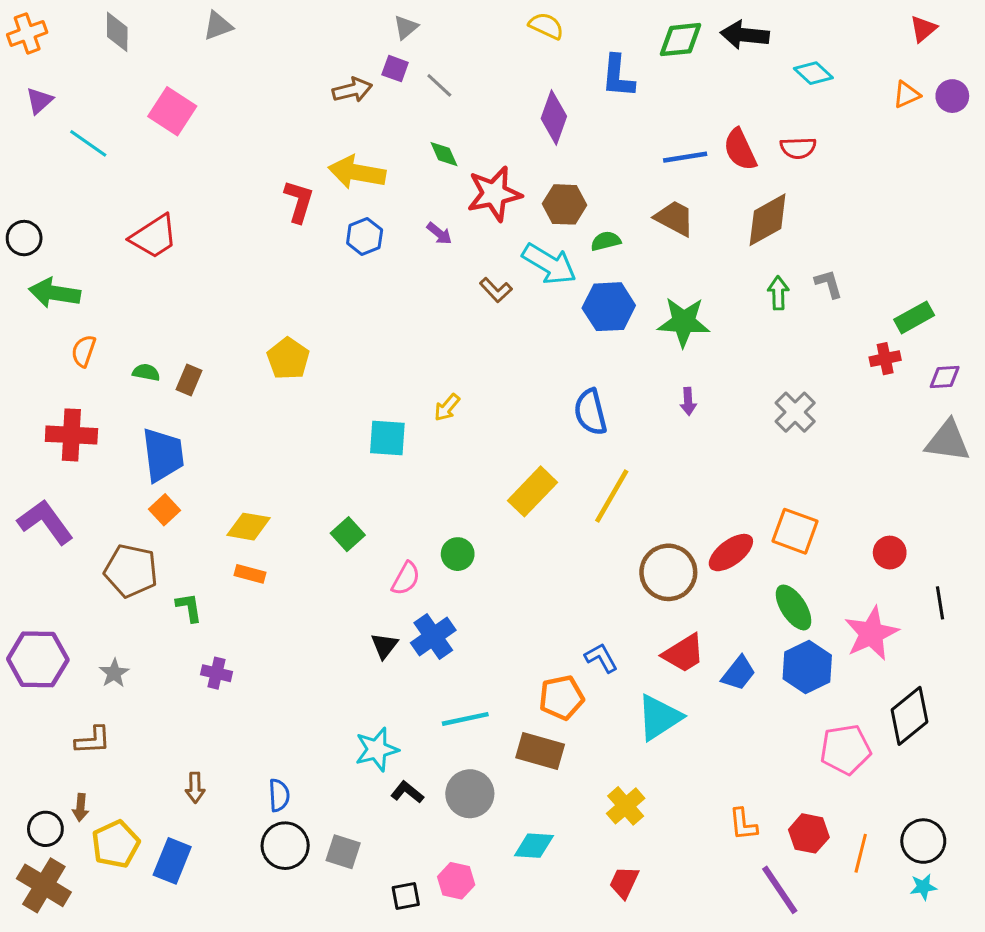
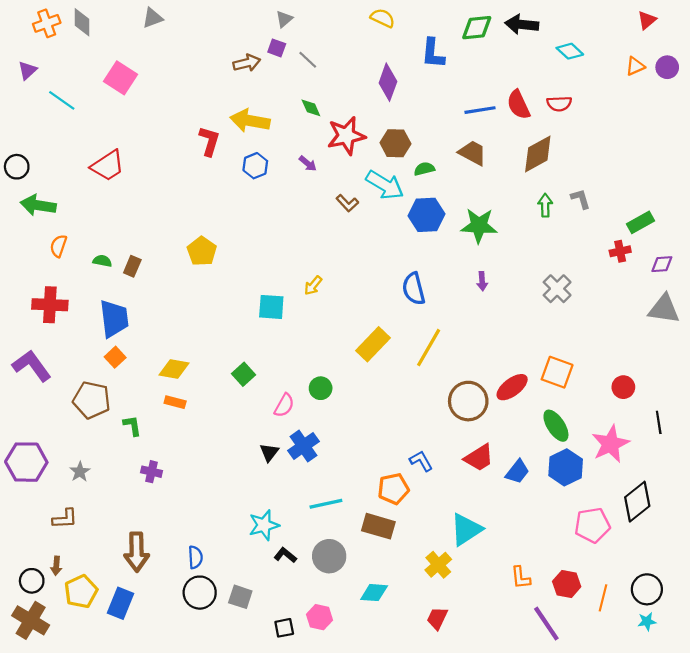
orange cross: (27, 33) -> (47, 23), moved
cyan triangle: (659, 717) -> (466, 529), moved
brown arrow: (195, 788) -> (137, 552), size x1.8

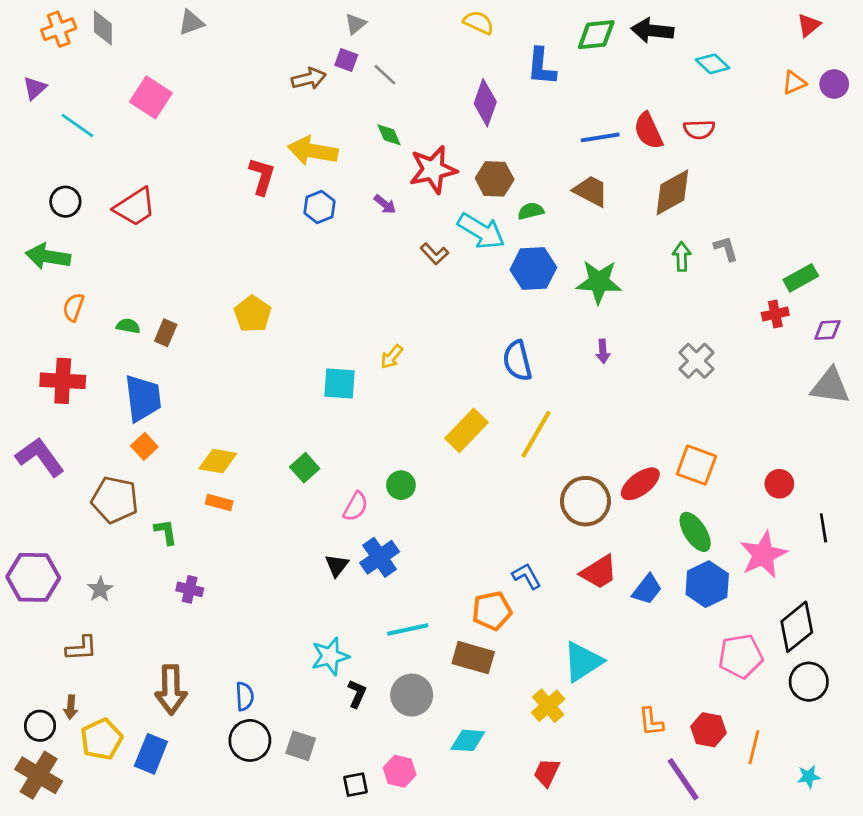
black circle: (17, 167) -> (65, 202), moved
black L-shape: (285, 555) -> (357, 694), turned 75
black circle: (647, 589) -> (809, 682), moved

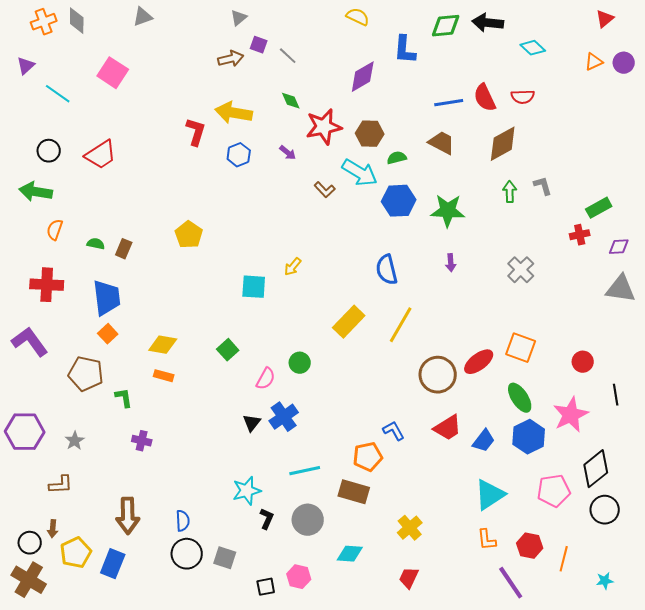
gray triangle: (356, 24) -> (239, 18), moved
purple diamond: (485, 103) -> (363, 77), turned 40
cyan triangle: (583, 662) -> (490, 495), moved

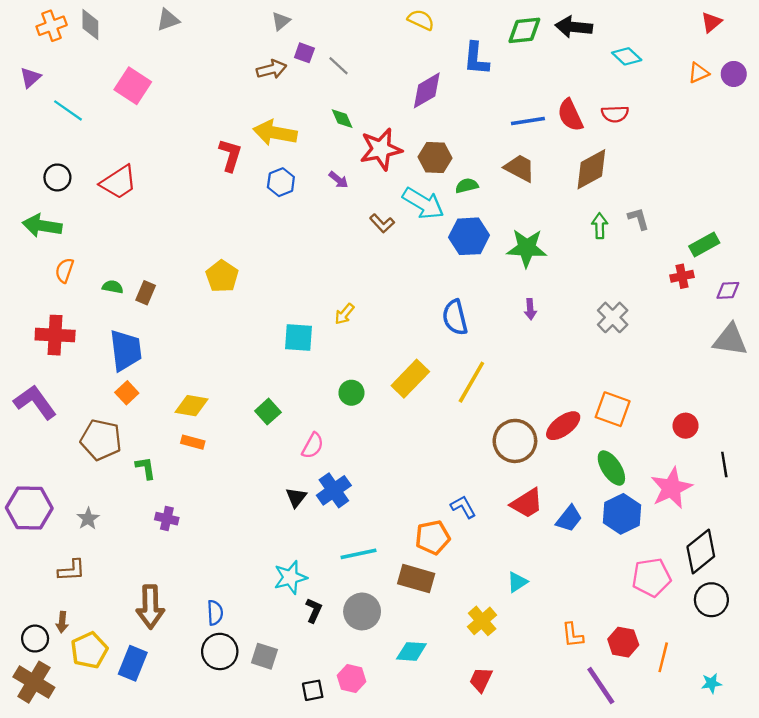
green circle: (300, 363) -> (351, 393), moved
cyan triangle: (490, 495) -> (517, 582), moved, size x0.6

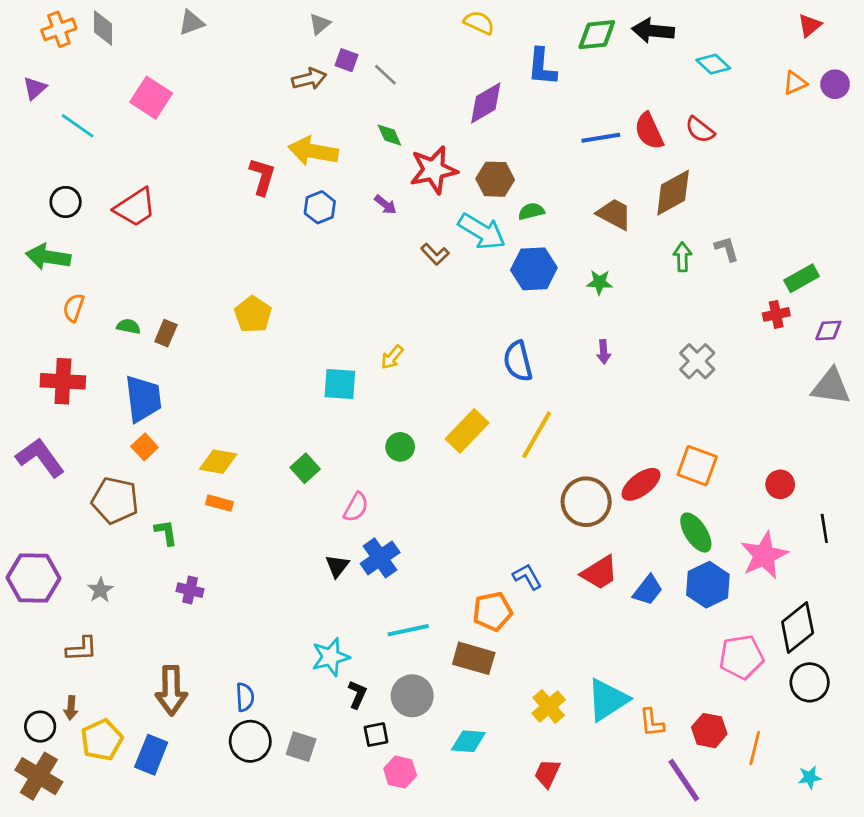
red semicircle: (615, 114) -> (700, 130), turned 40
brown trapezoid: (520, 168) -> (614, 214), moved
green star: (527, 248) -> (600, 282), size x0.6
cyan triangle: (517, 582) -> (608, 700), moved, size x1.8
black square: (313, 690) -> (376, 735), moved

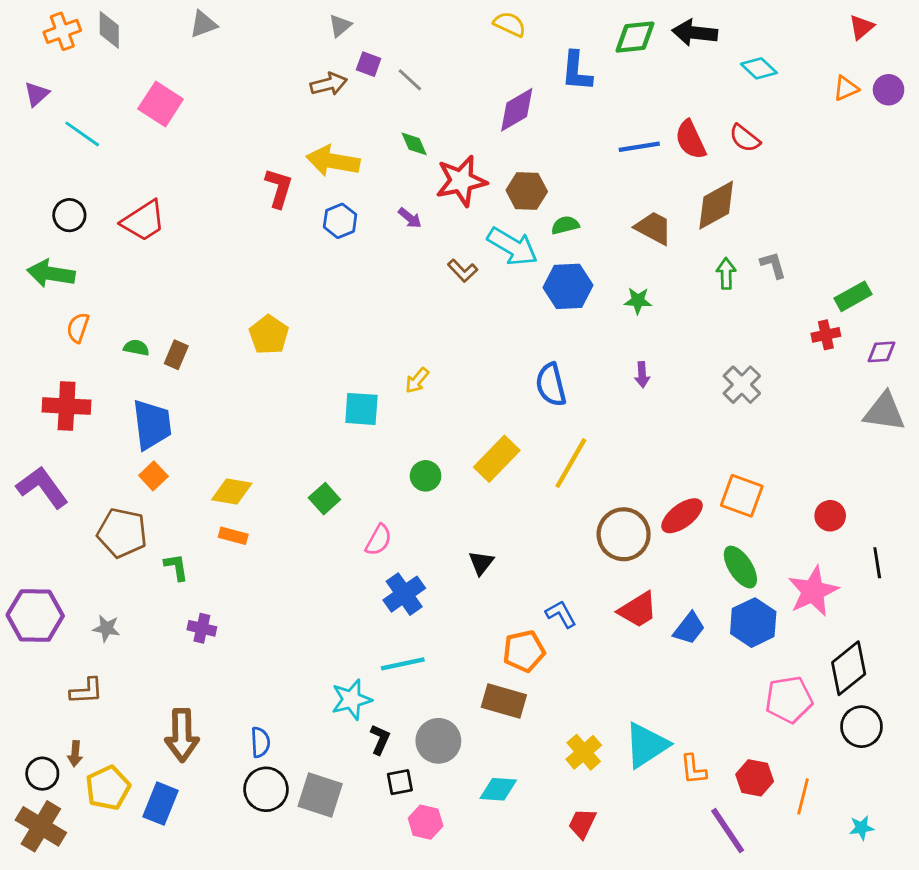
black triangle: (337, 566) -> (481, 563), moved
gray star: (100, 590) -> (106, 628), turned -30
cyan line: (408, 630) -> (403, 664), moved
gray square: (301, 747) -> (320, 795), size x1.4

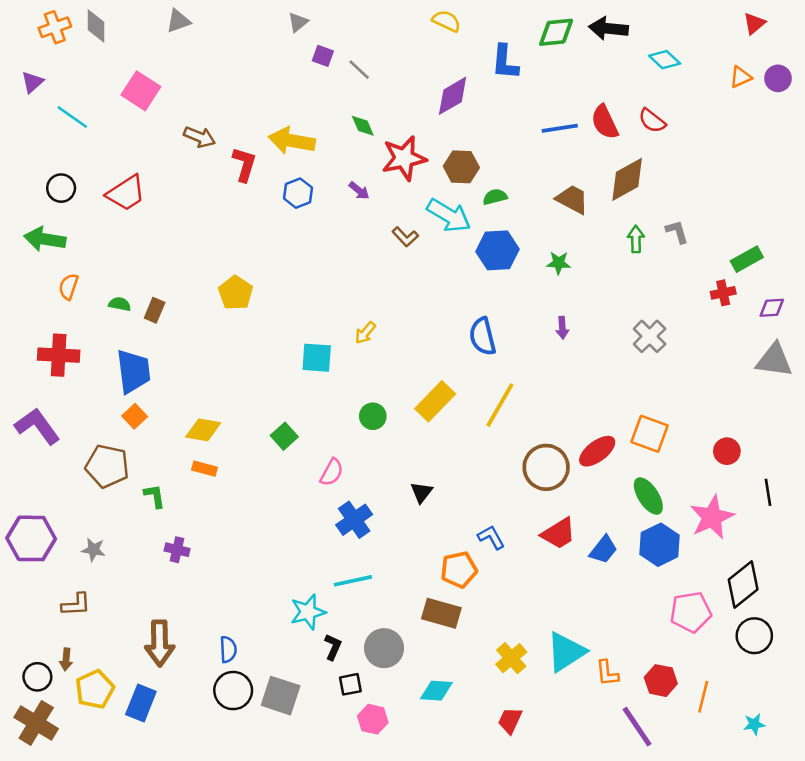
brown arrow: (329, 84) -> (199, 137), moved, turned 36

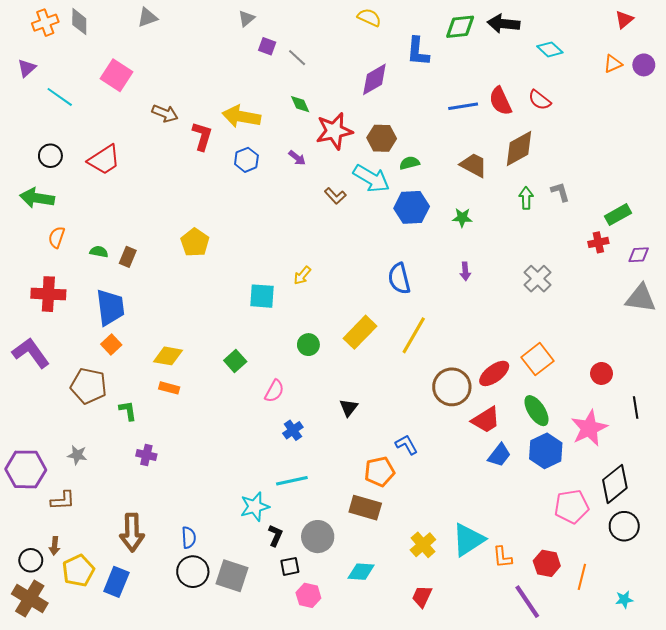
orange square: (650, 434) -> (538, 359), turned 32
blue cross: (354, 520) -> (293, 430), size x0.7
red trapezoid: (559, 533) -> (486, 420), moved
purple hexagon: (31, 538) -> (26, 469), moved

